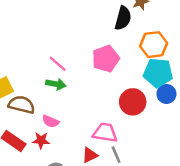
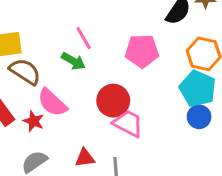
red circle: (133, 102) -> (113, 101), moved
pink semicircle: (51, 121) -> (52, 103), size x1.5
pink trapezoid: (105, 133) -> (128, 123), moved

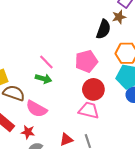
red circle: (113, 101) -> (93, 89), moved
red star: (34, 121) -> (28, 132), moved

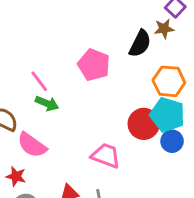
pink pentagon: (86, 61) -> (94, 65), moved, turned 30
pink line: (46, 62) -> (39, 81), moved
red circle: (93, 89) -> (144, 124), moved

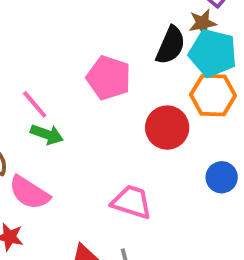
cyan pentagon: (167, 115) -> (213, 53), moved
red circle: (144, 124) -> (167, 128), moved

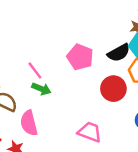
black semicircle: (171, 45) -> (119, 53), moved, turned 35
pink semicircle: (29, 193) -> (29, 123), turned 40

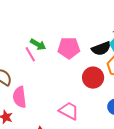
pink pentagon: (80, 57) -> (69, 48), turned -30
green arrow: (41, 89) -> (38, 44), moved

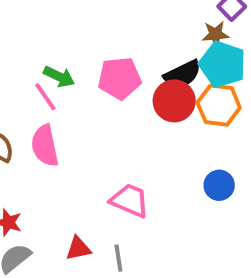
red circle: (93, 78) -> (174, 101), moved
pink semicircle: (20, 97) -> (45, 146), moved

